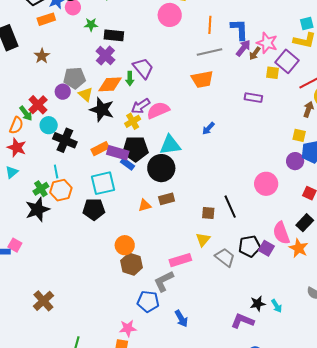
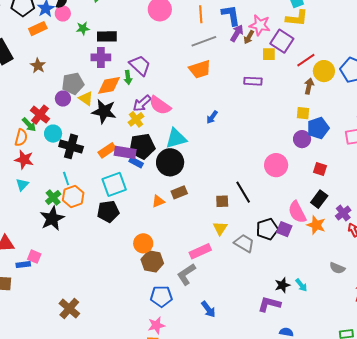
purple cross: (105, 56) -> (101, 57), turned -36
pink semicircle: (158, 110) -> (160, 105), turned -115
blue pentagon: (148, 301) -> (161, 296), moved

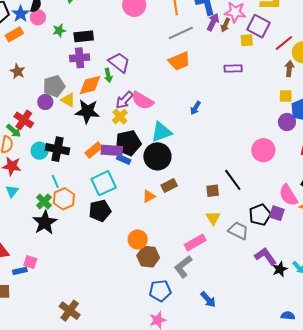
cyan circle: (53, 134) -> (40, 151), moved
purple L-shape: (269, 304) -> (266, 256), moved, turned 45

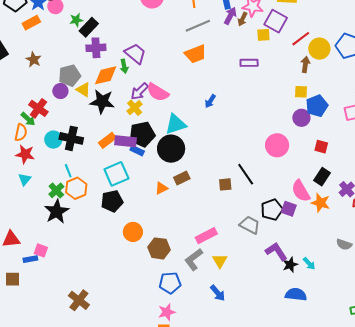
black rectangle: (84, 36) -> (89, 27), moved, turned -42
yellow triangle: (213, 218) -> (220, 261), moved
orange circle: (138, 239) -> (133, 232), moved
blue semicircle: (288, 316) -> (296, 294), moved, size x1.5

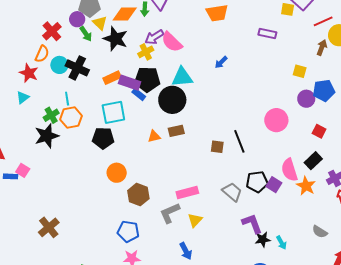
yellow square: (301, 92) -> (300, 71), moved
green arrow: (28, 119) -> (86, 34), moved
orange semicircle: (21, 132) -> (42, 54), moved
blue pentagon: (170, 283) -> (128, 231), moved

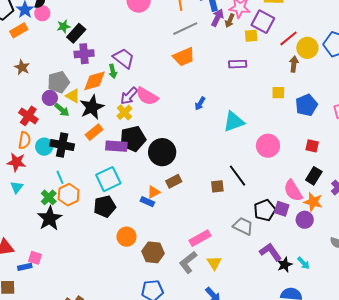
black star: (115, 39) -> (92, 107), turned -30
cyan triangle: (182, 77) -> (234, 122), moved
orange rectangle: (112, 78) -> (94, 132), moved
blue rectangle: (139, 94) -> (147, 202), moved
purple circle: (306, 99) -> (305, 220), moved

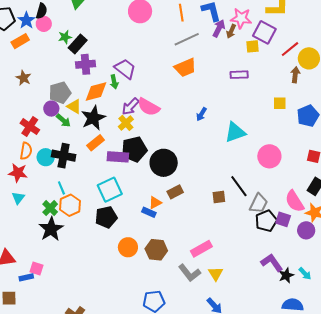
gray trapezoid: (243, 226) -> (259, 203), moved, turned 90
brown hexagon: (153, 252) -> (156, 250), moved
gray L-shape: (188, 262) -> (189, 273), turned -90

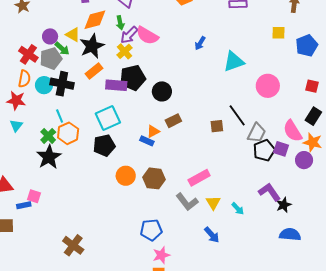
green arrow: (114, 82) -> (120, 23), moved
gray pentagon: (60, 93) -> (51, 58), moved
black circle: (164, 163) -> (162, 91), size x0.7
cyan arrow: (305, 274) -> (238, 209), moved

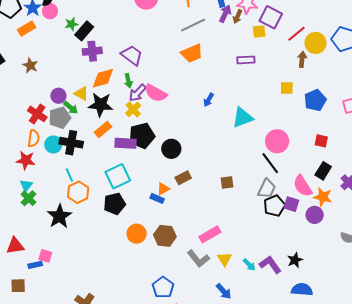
black star: (92, 46) -> (101, 105), turned 30
black line: (237, 115) -> (270, 163), moved
green cross: (48, 136) -> (28, 198), moved
purple L-shape: (270, 192) -> (270, 265), moved
blue pentagon: (151, 230) -> (163, 287), turned -30

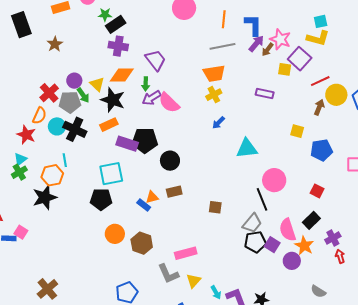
yellow cross: (133, 109) -> (214, 95), moved
orange hexagon: (78, 192) -> (52, 175), moved

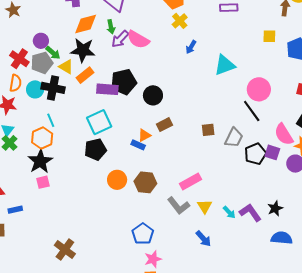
yellow triangle: (97, 84) -> (66, 67), moved
gray trapezoid: (252, 223) -> (234, 138), moved
pink square: (21, 232) -> (43, 182), moved, turned -32

